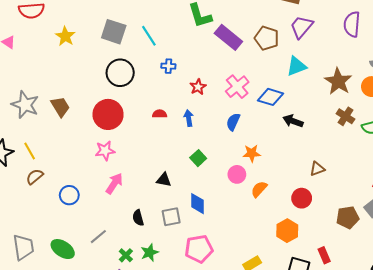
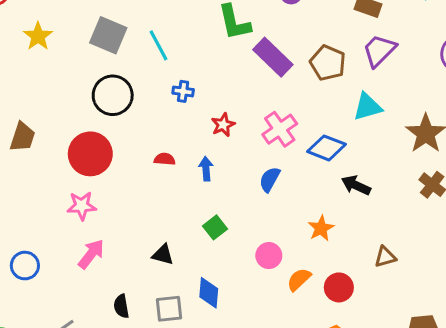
brown trapezoid: (60, 107) -> (22, 137), turned 45
orange star: (252, 153) -> (321, 228), moved, turned -30
red circle: (302, 198) -> (339, 287), moved

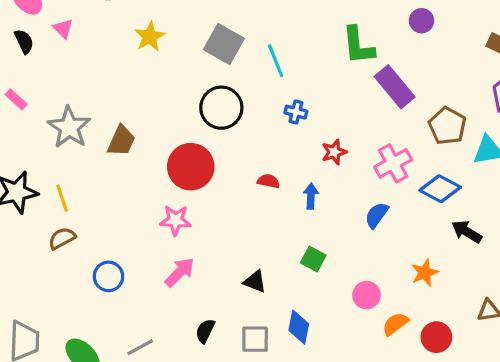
brown pentagon: (328, 63) -> (447, 126), moved
green square: (215, 227) -> (313, 259), turned -30
black semicircle: (121, 306) -> (205, 331), turned 30

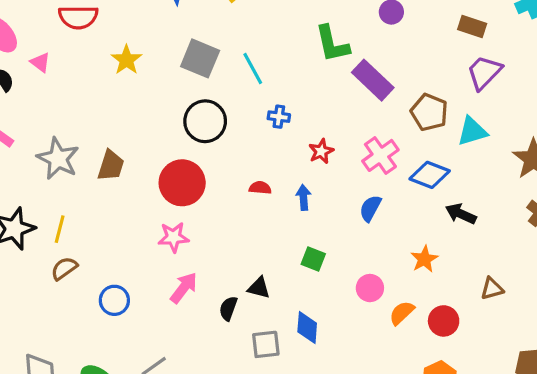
yellow line: (62, 198) -> (60, 229), turned 40
black semicircle: (205, 331) -> (228, 308), moved

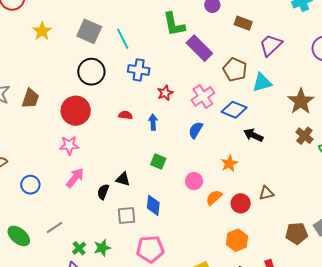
brown rectangle: (472, 27) -> (243, 23), moved
blue cross: (279, 117) -> (139, 70), size x1.5
brown triangle: (492, 289) -> (266, 193), moved

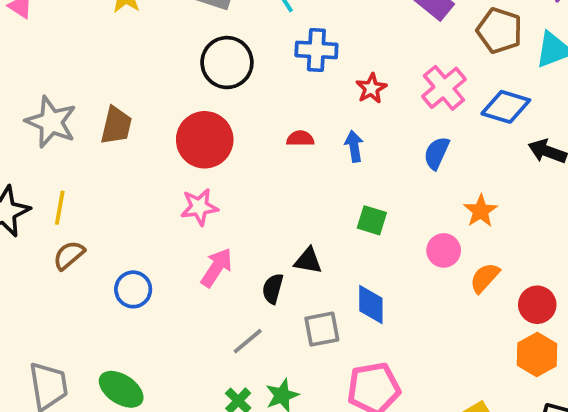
orange star: (229, 163) -> (481, 211), moved
red circle: (241, 203) -> (537, 305), moved
gray line: (54, 227) -> (248, 341), moved

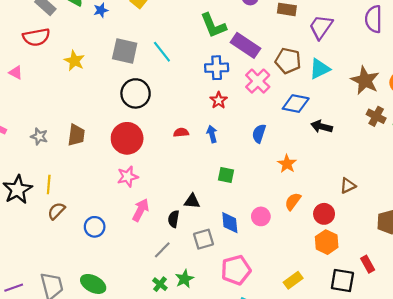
blue cross: (316, 50) -> (217, 68), moved
pink cross: (444, 88) -> (258, 81), moved
gray star: (51, 122) -> (39, 136), size x0.6
pink circle: (444, 250) -> (261, 216), moved

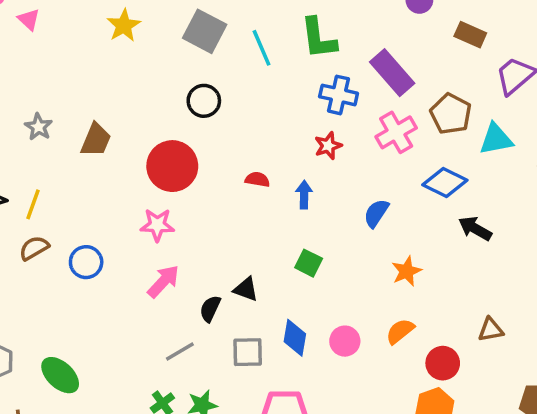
green L-shape: (213, 25) -> (318, 38), moved
black circle: (136, 93) -> (204, 101), size x0.7
blue circle: (95, 227) -> (86, 262), moved

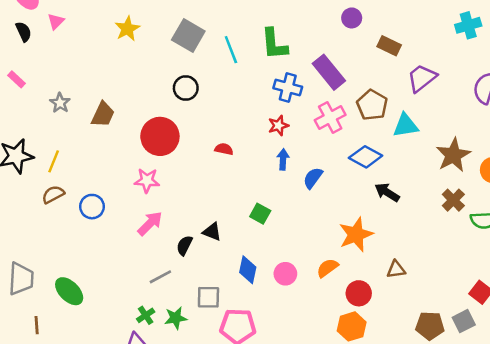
pink triangle: (29, 19) -> (56, 21), turned 30
blue arrow: (304, 195) -> (283, 159), moved
orange star: (407, 271) -> (356, 235), moved, size x1.5
gray square: (248, 352) -> (208, 297), moved

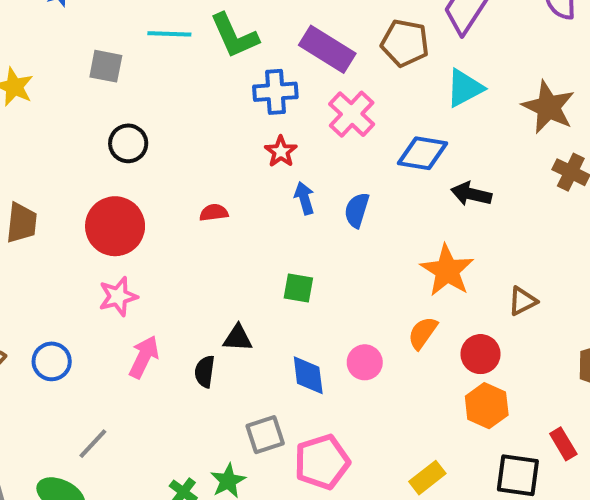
gray square: (188, 36) -> (106, 66), size x0.7
cyan line: (231, 50) -> (169, 34), moved, turned -48
brown pentagon: (372, 105) -> (405, 43), moved
gray line: (160, 277) -> (93, 444), moved

